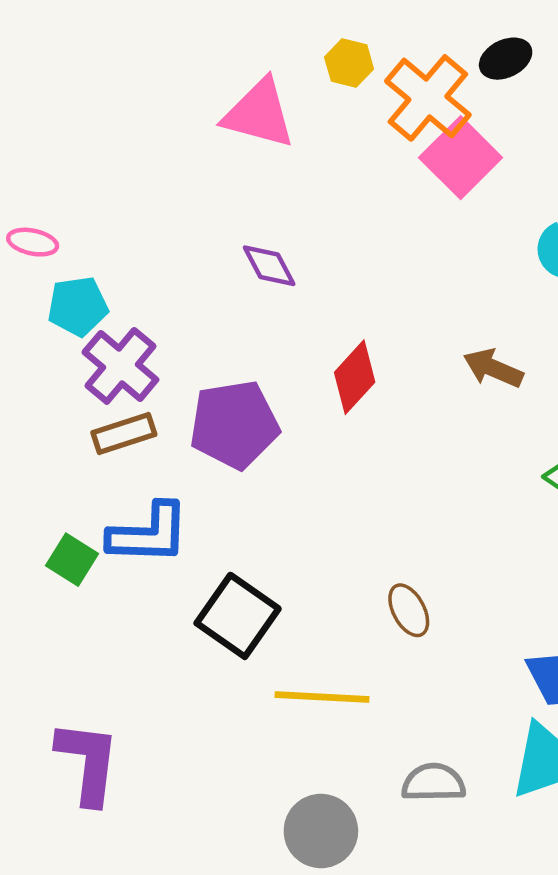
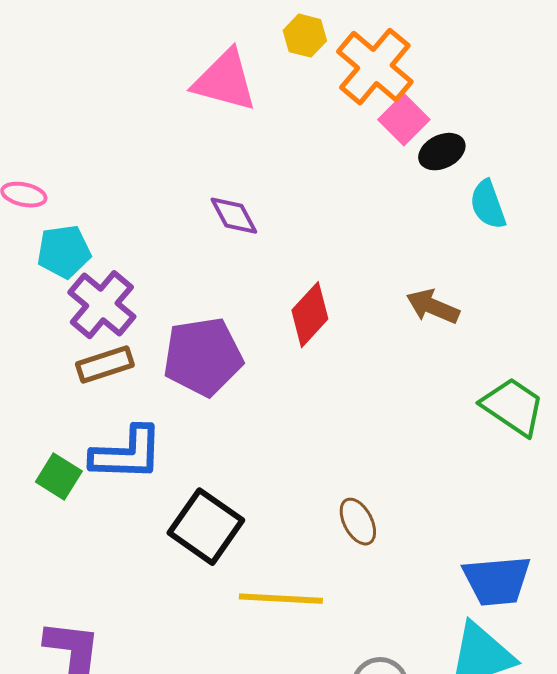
black ellipse: (506, 59) -> (442, 152), moved
pink square: (461, 158) -> (404, 120), size x0.7

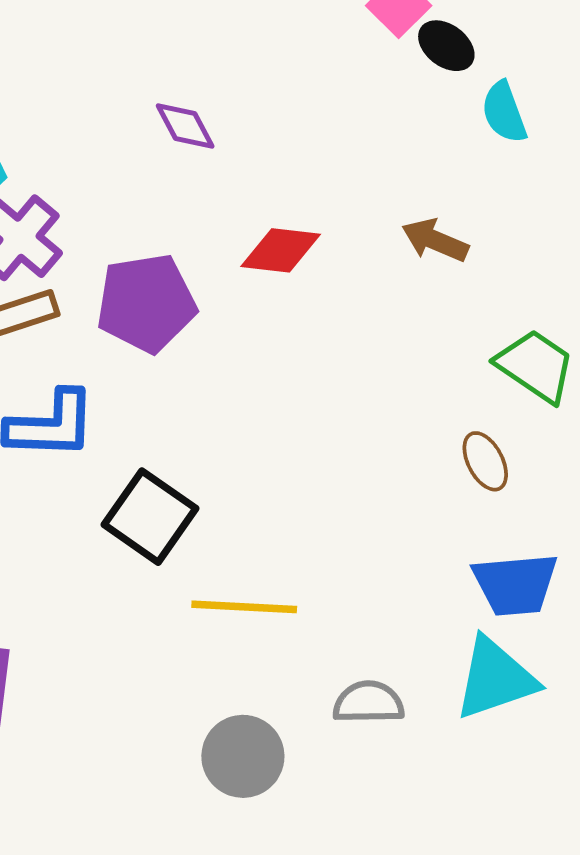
black ellipse: (442, 152) -> (446, 46), turned 63
red diamond: (310, 315) -> (281, 250), turned 54
brown ellipse: (358, 522) -> (485, 461), moved

